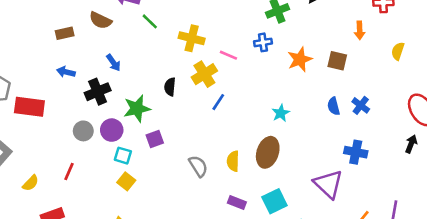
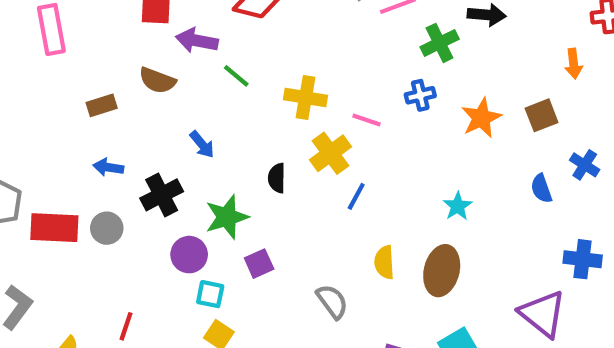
brown square: (337, 61) -> (542, 115), turned -30
blue arrow: (113, 63) -> (202, 144), moved
blue cross: (361, 105) -> (585, 165), moved
gray circle: (83, 131) -> (107, 228), moved
yellow semicircle: (233, 161) -> (384, 262), moved

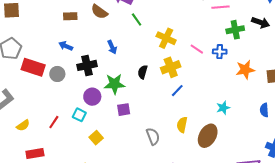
pink line: (367, 120) -> (197, 49), moved
cyan square: (210, 294) -> (79, 115), moved

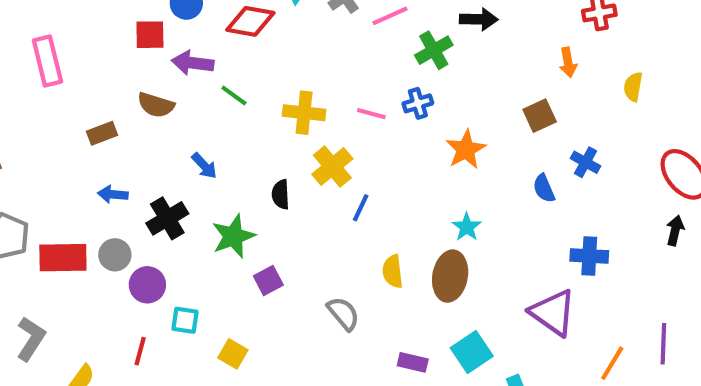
orange star: (245, 70) -> (466, 150), moved
purple circle: (92, 97) -> (147, 285), moved
cyan star: (223, 108) -> (467, 227), moved

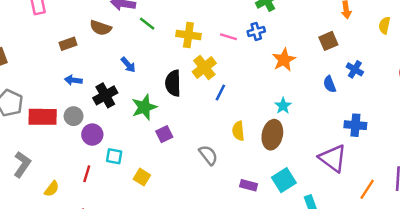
black semicircle: (281, 194) -> (173, 83), size x1.5

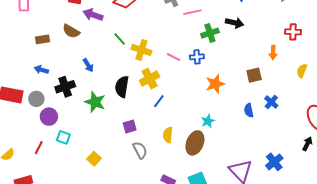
green line: (147, 24) -> (120, 39), moved
green star: (144, 107) -> (95, 102), turned 30
blue cross: (355, 125) -> (274, 162), moved, turned 36
purple square: (164, 134) -> (130, 126), moved
yellow square: (142, 177) -> (94, 159), moved

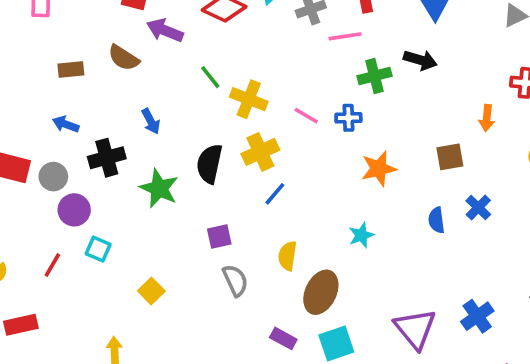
brown ellipse: (195, 143) -> (321, 292), moved

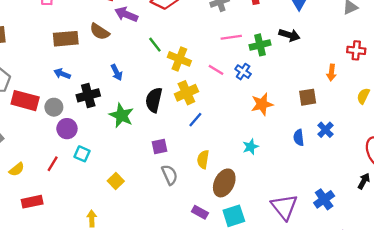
pink line: (345, 36) -> (231, 37), moved
brown rectangle: (71, 69) -> (66, 39), size x1.5
blue cross: (348, 118) -> (243, 72), turned 35

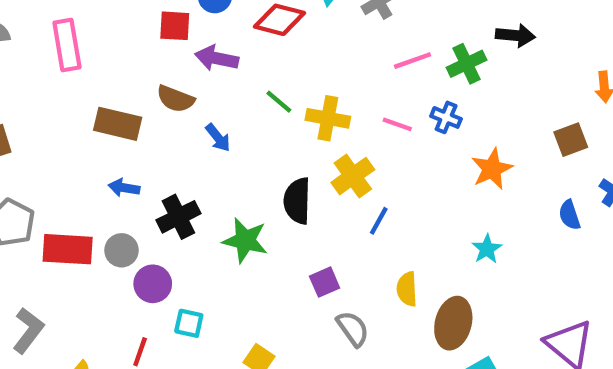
brown rectangle: (66, 39) -> (118, 124), turned 30
blue arrow: (117, 72) -> (218, 138), moved

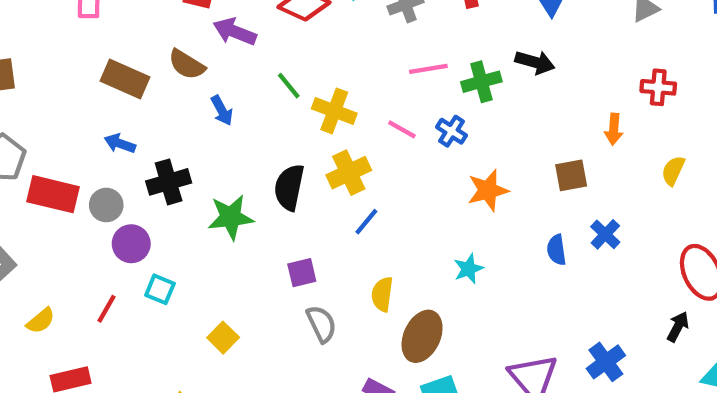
green star: (245, 240) -> (231, 217), turned -30

